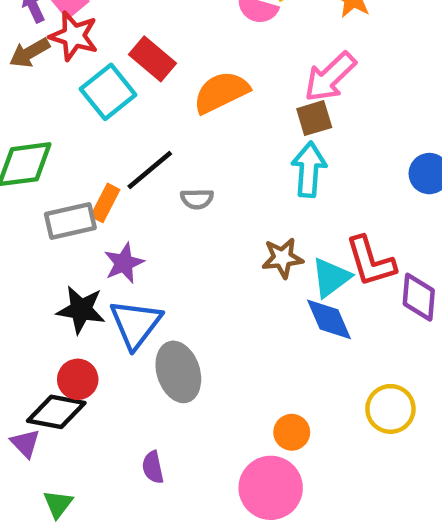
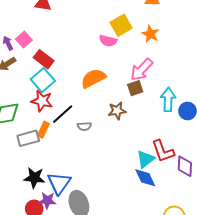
red star: (74, 36) -> (42, 101), moved
red rectangle: (153, 59) -> (44, 59), moved
cyan arrow: (309, 169) -> (168, 100), moved
brown star: (282, 258) -> (117, 111), moved
purple star: (124, 263) -> (47, 201), moved, turned 30

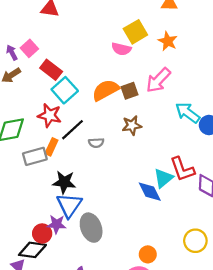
cyan square: (43, 80) -> (65, 90), moved
brown square: (135, 88) -> (129, 91), moved
cyan arrow: (168, 100) -> (188, 113), turned -55
black star: (34, 178) -> (64, 182), moved
blue diamond: (145, 178) -> (150, 192), moved

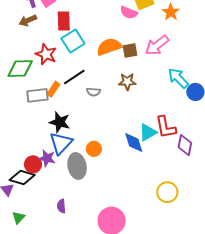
red rectangle: (51, 70) -> (64, 21), turned 42
red star: (50, 115) -> (46, 54), moved
orange circle: (148, 254) -> (94, 149), moved

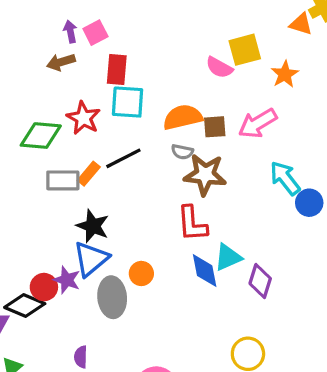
cyan square: (73, 41) -> (128, 102), turned 30
brown star: (127, 82) -> (205, 175), size x1.5
gray semicircle: (93, 92) -> (182, 152), moved
red L-shape: (166, 127) -> (192, 224), moved
purple diamond: (185, 145) -> (260, 281), moved

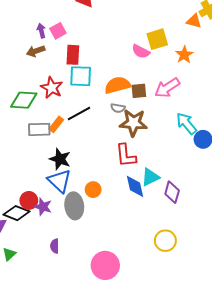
blue triangle: (91, 259) -> (59, 181), turned -35
purple star: (67, 280) -> (43, 207), moved

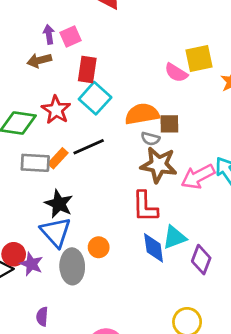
cyan square: (81, 76) -> (95, 98), turned 35
pink arrow: (167, 88) -> (198, 177), moved
gray semicircle: (118, 108) -> (150, 139), moved

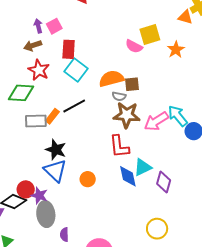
red star: (56, 110) -> (39, 70), moved
gray ellipse: (72, 266) -> (46, 214), moved
purple semicircle: (42, 317) -> (64, 235), moved

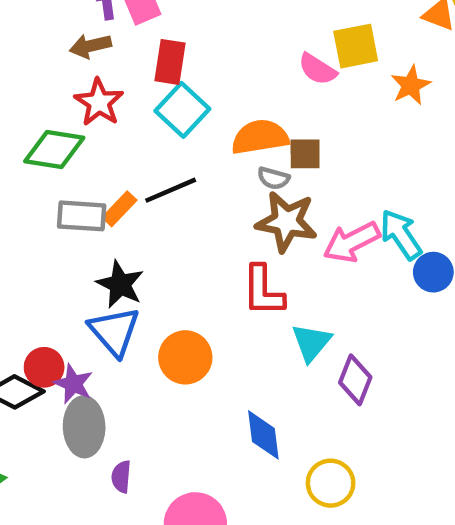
cyan triangle: (143, 167) -> (311, 343), turned -30
blue diamond: (128, 176) -> (263, 435), moved
orange circle: (88, 179) -> (185, 357), size x1.5

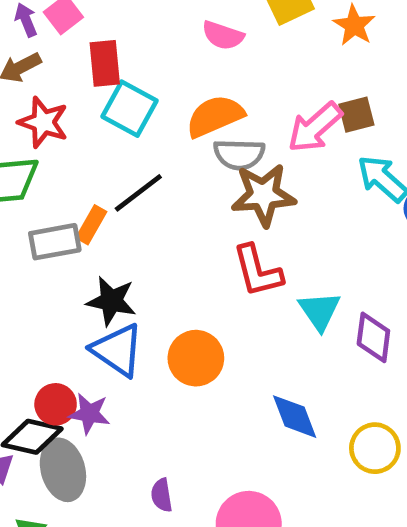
pink semicircle: (317, 69) -> (223, 35), moved
brown square: (305, 154) -> (356, 115), moved
gray semicircle: (273, 178) -> (239, 154), size x1.5
pink arrow: (352, 242) -> (315, 127), moved
gray ellipse: (84, 427) -> (63, 470), moved

